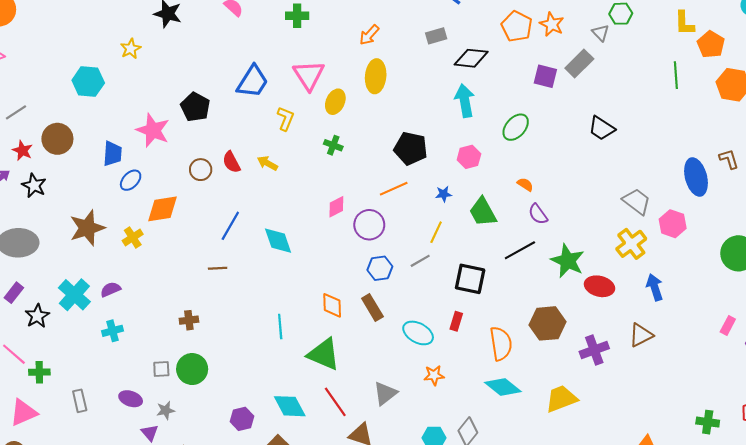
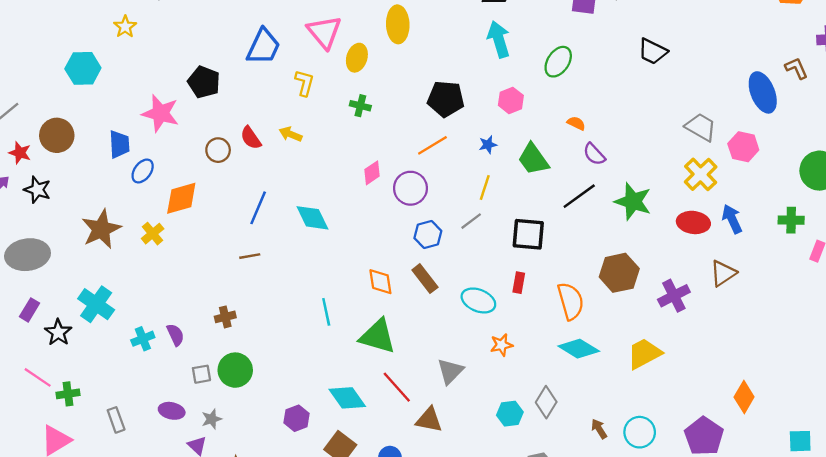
red ellipse: (599, 286) -> (693, 222), moved
purple semicircle: (110, 289) -> (175, 335), moved, turned 96
green cross: (708, 422) -> (791, 220), moved

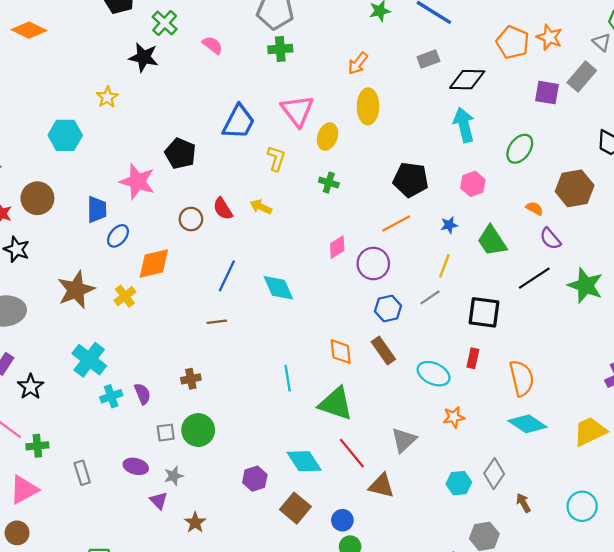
brown hexagon: (619, 273) -> (575, 188), moved
cyan cross: (96, 304) -> (89, 360), moved
brown arrow: (599, 429) -> (523, 503), moved

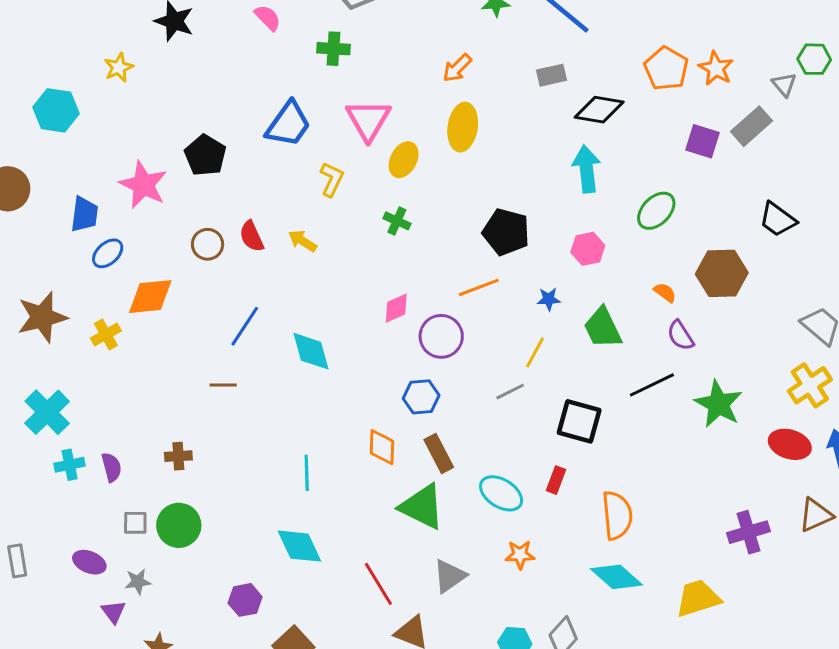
green cross: (280, 49) -> (333, 49), moved
blue hexagon: (388, 309) -> (421, 397), moved
green triangle: (336, 404) -> (422, 507), moved
cyan diamond: (304, 461) -> (299, 546), moved

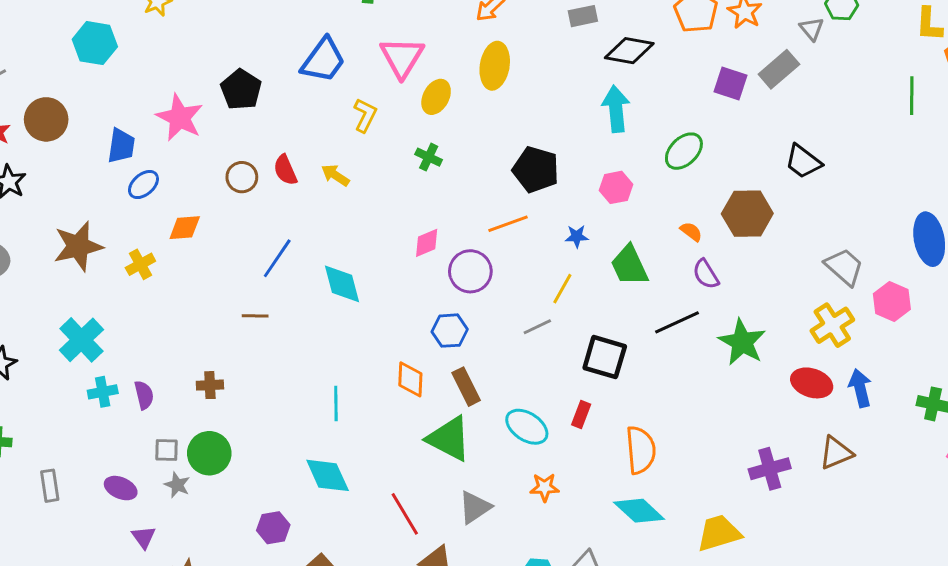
orange diamond: (150, 297) -> (185, 228), size x0.7
gray star: (138, 582) -> (177, 485), moved, turned 30

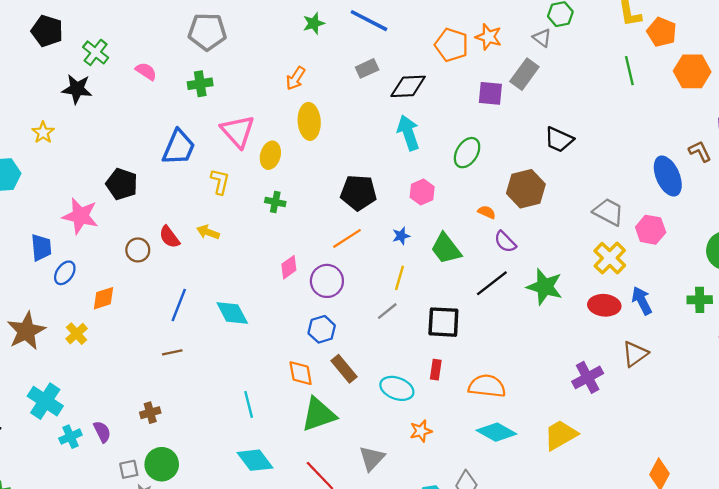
green triangle: (449, 439) -> (319, 414), moved, turned -33
orange semicircle: (641, 450) -> (487, 386), turned -66

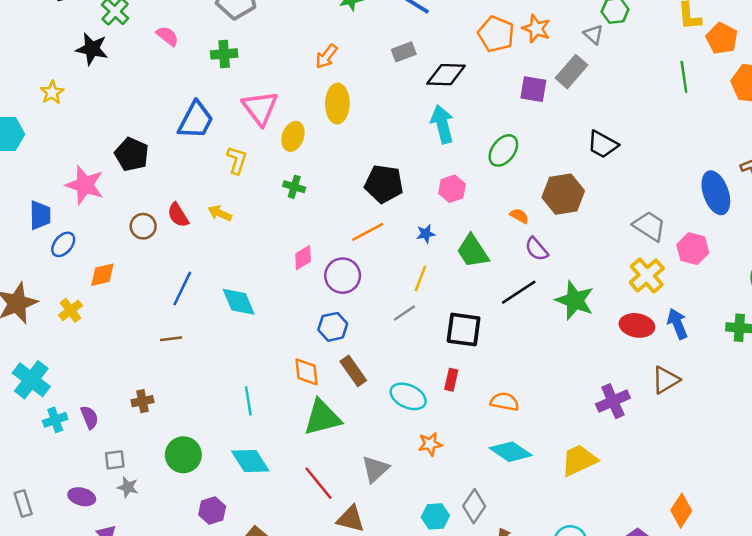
orange semicircle: (487, 386) -> (505, 402), size x0.7
green circle: (162, 464) -> (183, 455), moved

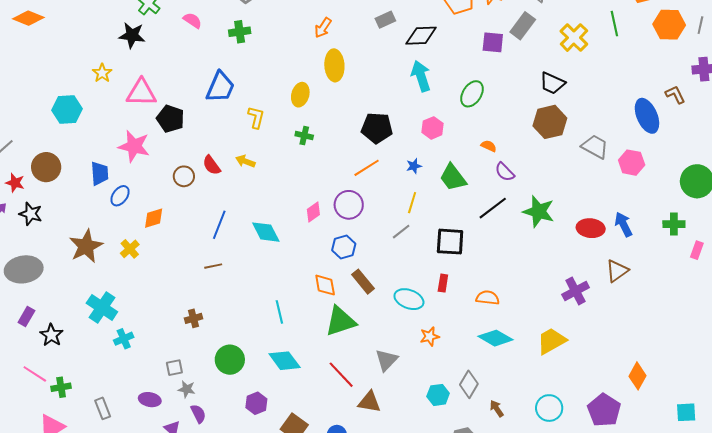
pink triangle: (260, 108) -> (141, 93), moved, turned -48
brown hexagon: (563, 194) -> (550, 122), moved
pink diamond: (303, 258) -> (313, 212), moved
yellow cross: (647, 275) -> (574, 38), moved
purple semicircle: (89, 417) -> (198, 414), moved

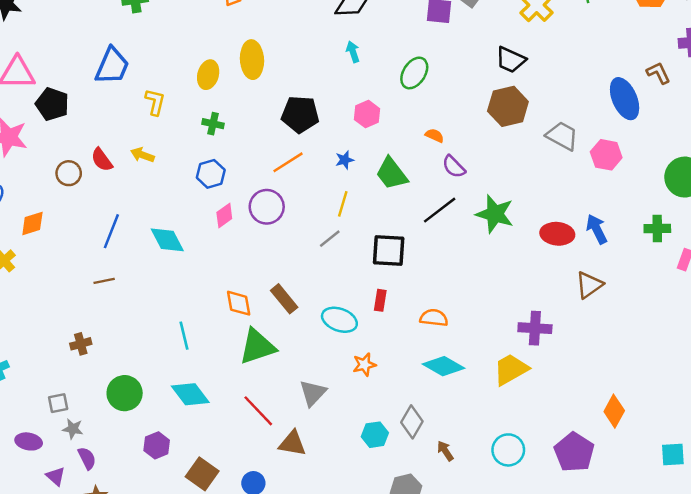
yellow ellipse: (334, 65) -> (252, 60), moved
cyan arrow: (421, 76) -> (353, 52), size x0.6
blue hexagon: (344, 247) -> (211, 174), moved
purple cross: (576, 291) -> (535, 328), moved, turned 32

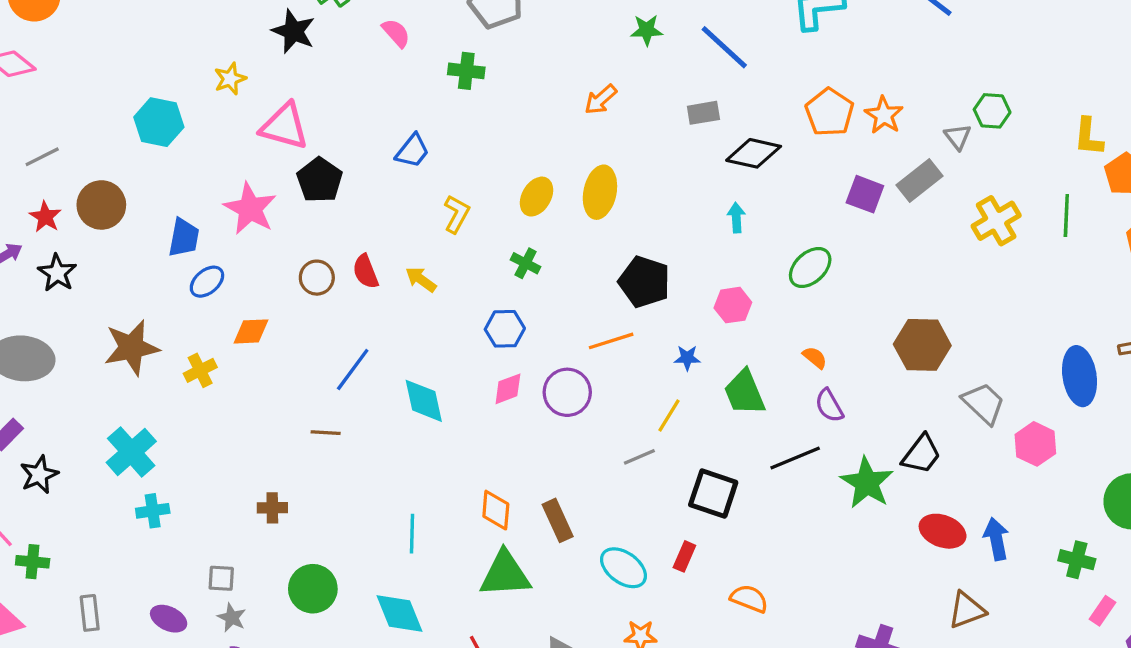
black trapezoid: (511, 60) -> (921, 454), moved, turned -92
blue trapezoid: (112, 66) -> (412, 151), size x0.7

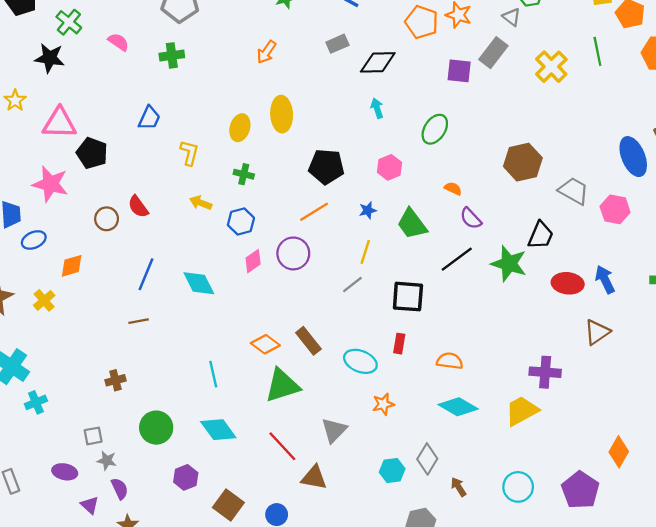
yellow arrow: (421, 279) -> (201, 203), moved
blue ellipse: (207, 282) -> (34, 240), turned 30
orange diamond: (496, 510) -> (265, 344), turned -44

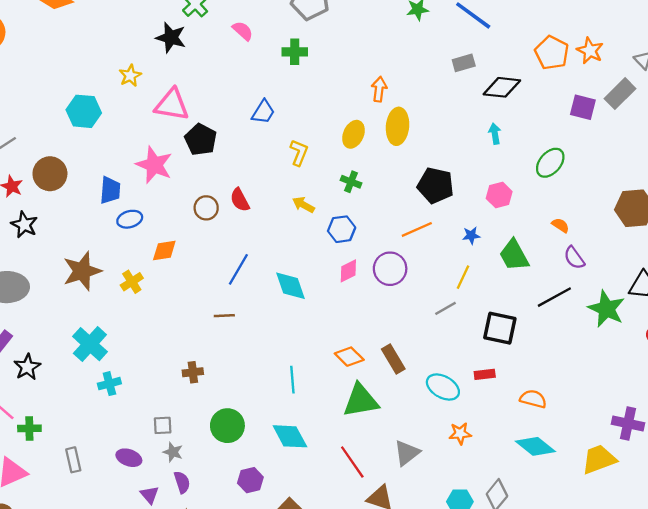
orange arrow: (266, 52) -> (379, 89), moved, turned 145
red rectangle: (399, 344) -> (485, 374), turned 66

